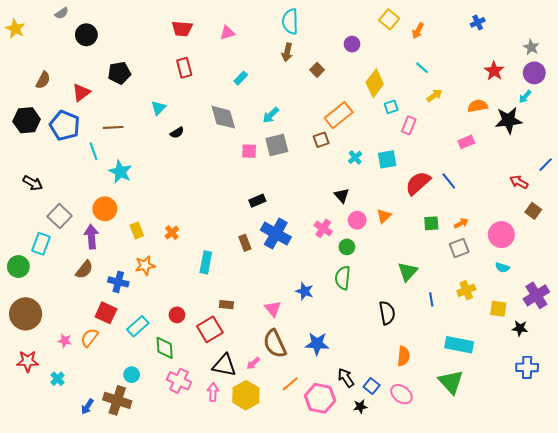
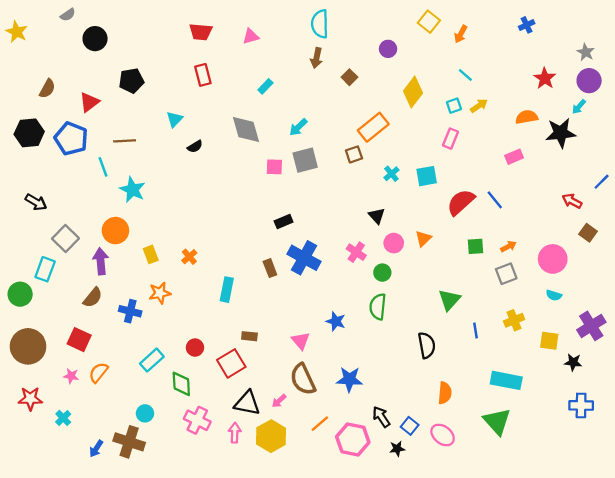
cyan square: (391, 107) -> (454, 106), moved
red square: (106, 313) -> (79, 340), moved

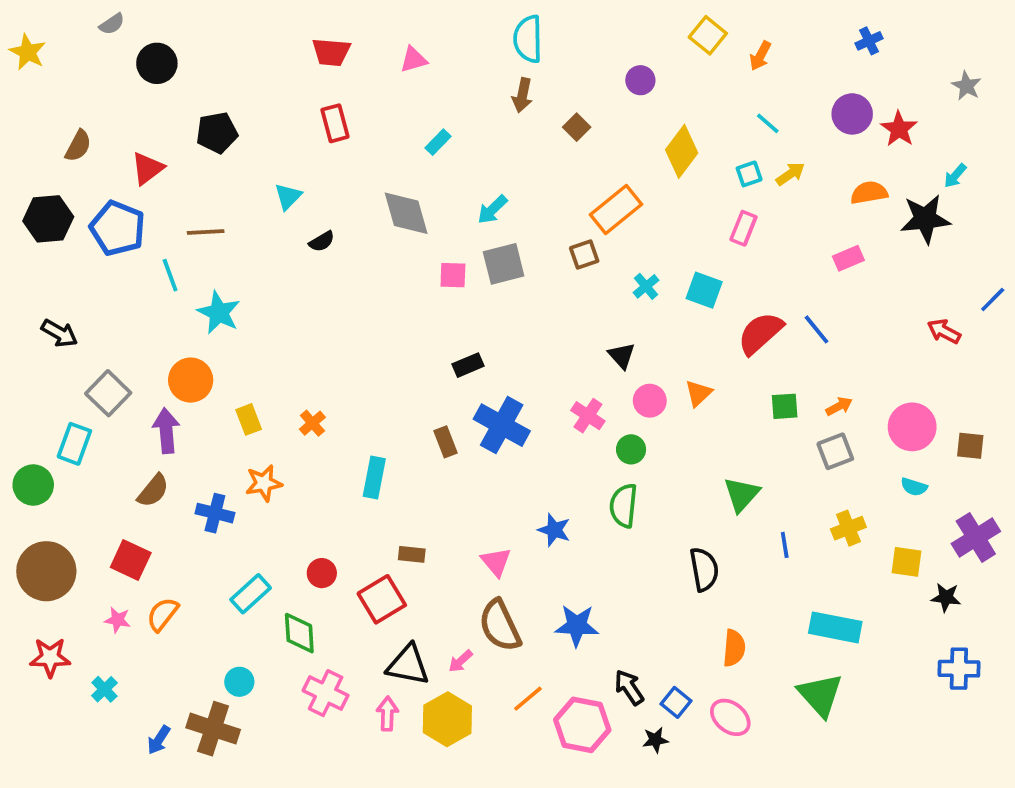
purple circle: (589, 81) -> (852, 114), moved
cyan square: (427, 176) -> (704, 290), turned 30
brown square: (588, 233) -> (970, 446), moved, turned -30

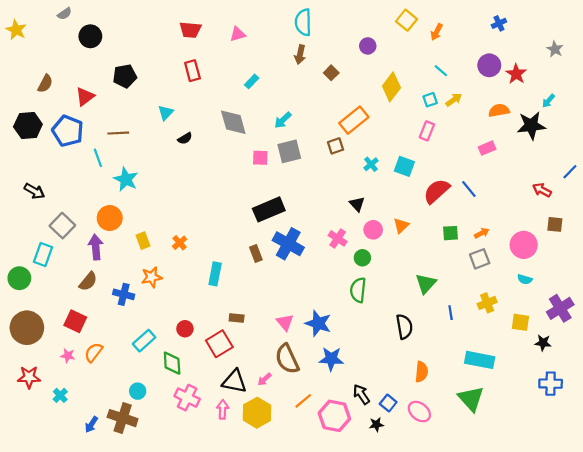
black rectangle: (468, 365) -> (269, 209), size x1.8
brown square: (970, 446) -> (555, 224), moved
blue star: (554, 530) -> (318, 323), moved, size x1.4

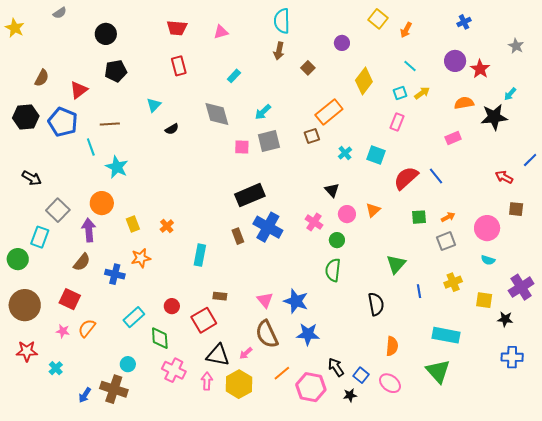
black circle: (90, 36) -> (106, 34), moved

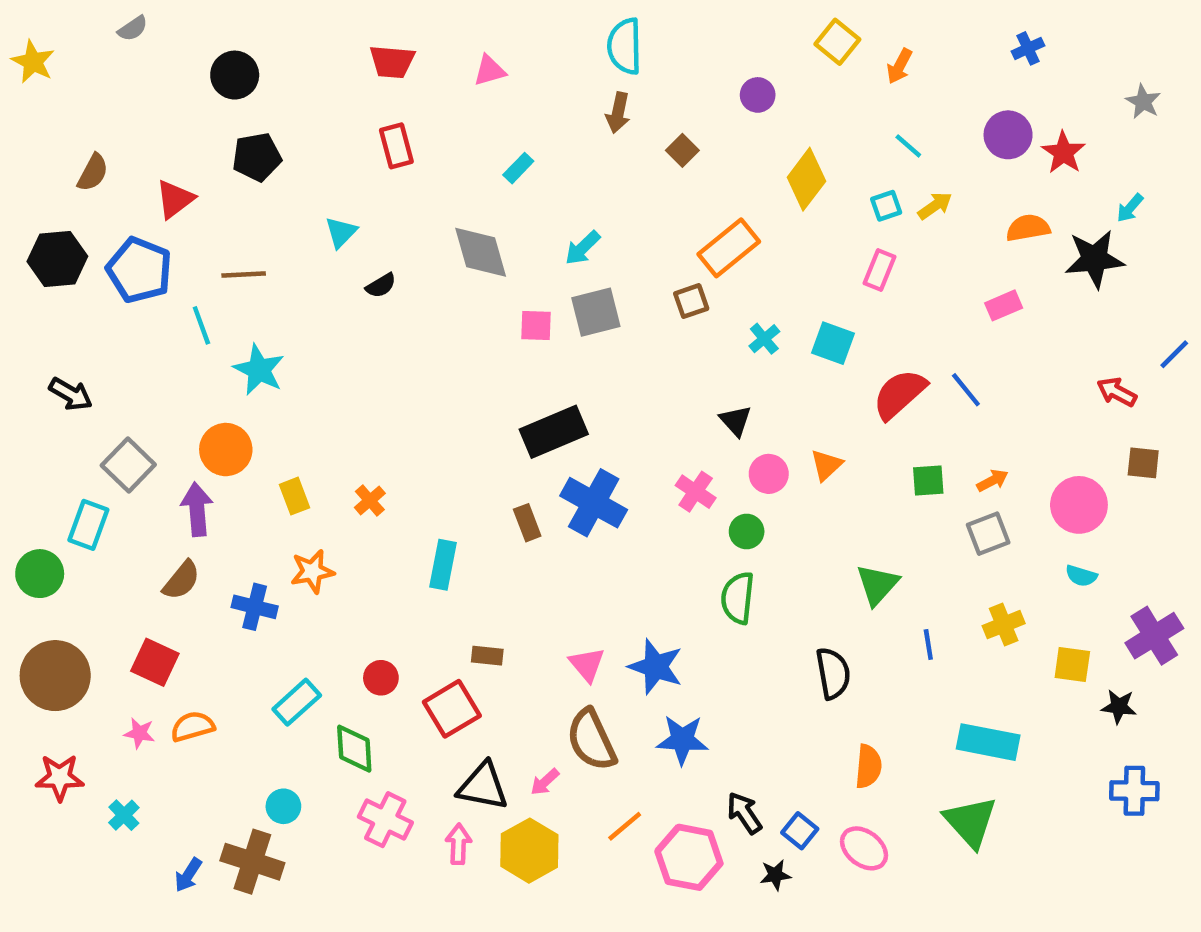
orange semicircle: (87, 328) -> (193, 727), turned 36

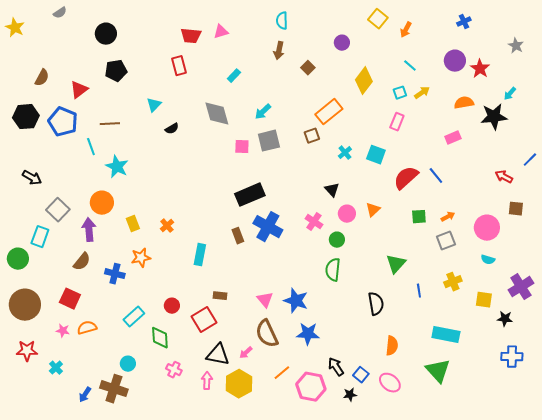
cyan semicircle: (625, 46) -> (282, 21), size x0.7
red trapezoid: (392, 62) -> (191, 36), moved
pink cross: (385, 820) -> (174, 370), size x0.7

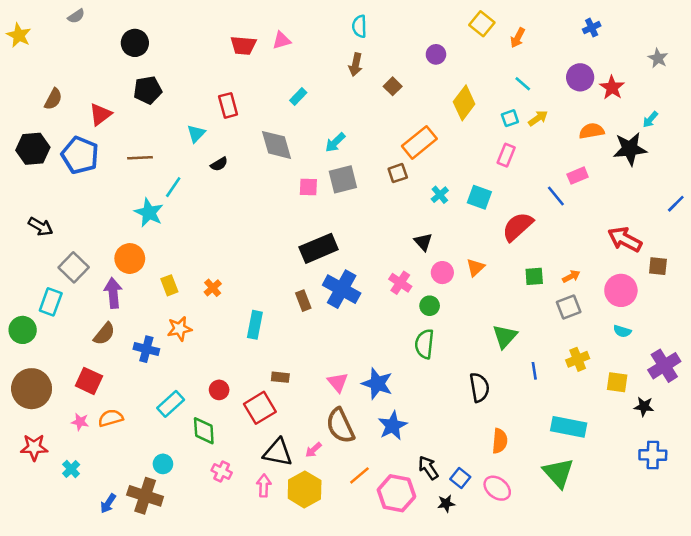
red rectangle: (179, 66) -> (228, 105), moved
cyan line: (91, 147) -> (173, 187), moved, turned 54
blue line: (436, 176) -> (556, 196), moved
red arrow: (504, 177) -> (625, 239), moved, size x1.5
blue star: (308, 334) -> (393, 426), turned -30

